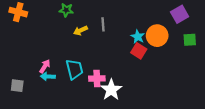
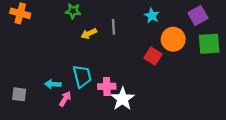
cyan star: (138, 37) -> (152, 16), moved
green square: (190, 40) -> (209, 44), size x1.5
pink arrow: (45, 66) -> (65, 99), moved

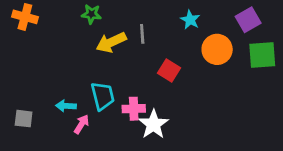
yellow arrow: (89, 34) -> (111, 42), size x1.5
red square: (153, 56) -> (169, 71), moved

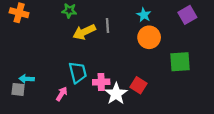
orange circle: (217, 49) -> (149, 37), moved
green square: (262, 55) -> (180, 62), moved
red square: (169, 71) -> (138, 85), moved
cyan arrow: (66, 106) -> (27, 79), moved

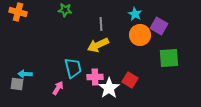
purple square: (187, 15) -> (159, 26), moved, turned -30
yellow arrow: (84, 32) -> (98, 45), moved

